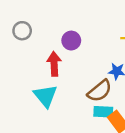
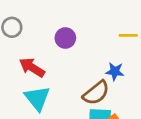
red arrow: (54, 64) -> (32, 67), moved, turned -55

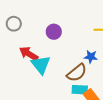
cyan triangle: (37, 98) -> (41, 65), moved

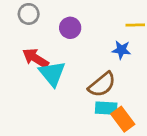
gray circle: (14, 24) -> (29, 14), moved
blue star: (91, 57) -> (121, 50), moved

